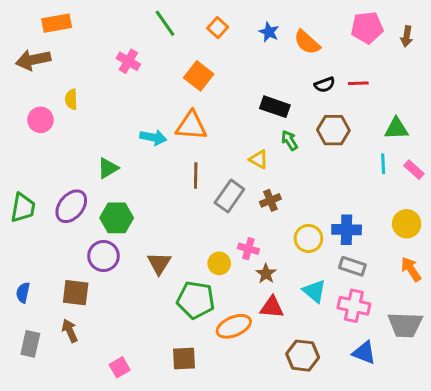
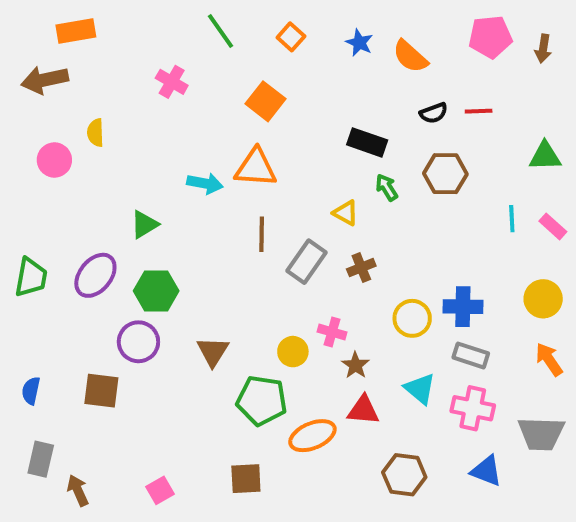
green triangle: (396, 129) -> (545, 156), moved
brown arrow: (70, 331) -> (78, 490), moved

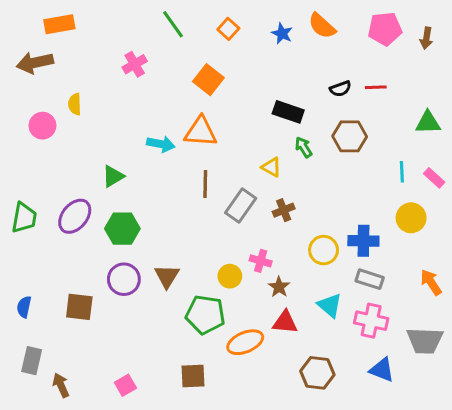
orange semicircle: (410, 56) -> (322, 26), moved
pink cross: (172, 82) -> (135, 64), turned 30
yellow circle: (543, 299) -> (411, 218), moved
purple circle: (138, 342) -> (124, 279), moved

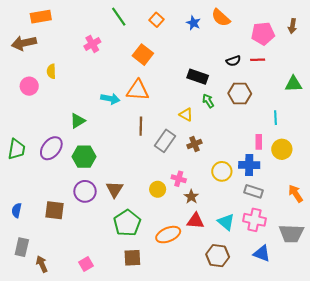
pink pentagon: (385, 29) -> (263, 33), moved
pink rectangle: (434, 178) -> (259, 142), moved, turned 48
cyan triangle: (330, 305) -> (226, 222), moved
green pentagon: (205, 315) -> (127, 223), moved, turned 30

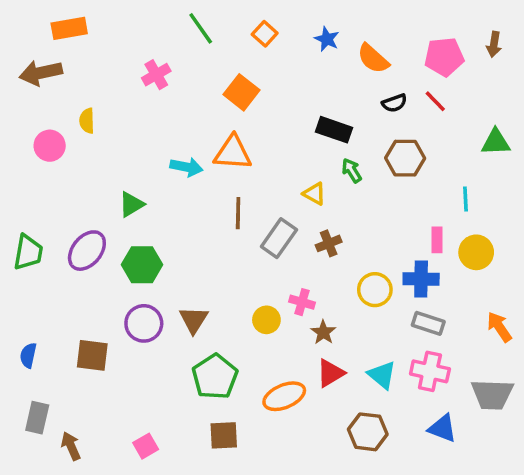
orange semicircle: (221, 18) -> (373, 59), moved
red line: (258, 60) -> (435, 101), turned 48
red triangle: (196, 221) -> (330, 373), turned -36

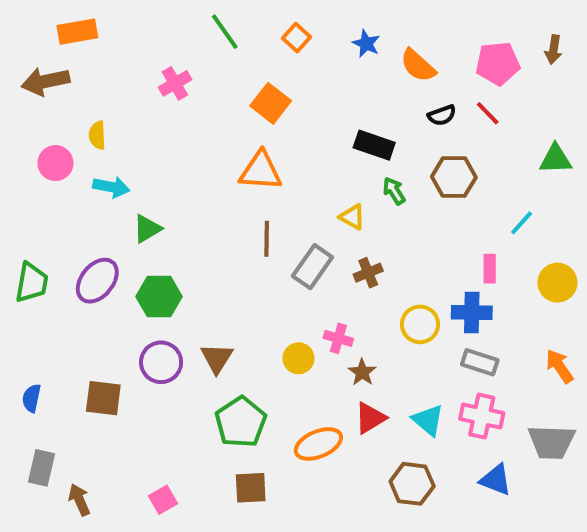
cyan arrow: (186, 167) -> (111, 187), moved
cyan line: (466, 199) -> (522, 223), turned 45
yellow circle: (476, 252) -> (557, 283), moved

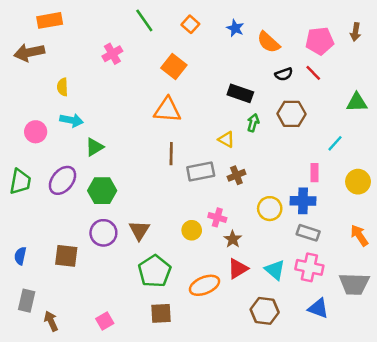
pink circle: (55, 163) -> (36, 132), moved
green arrow: (394, 191) -> (253, 123), turned 48
gray rectangle: (312, 267) -> (201, 171), turned 44

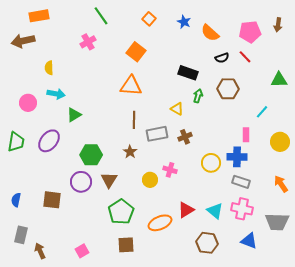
green line: (144, 20) -> (101, 16), moved
green hexagon: (102, 191) -> (91, 155), moved
brown star: (233, 239) -> (130, 152), moved

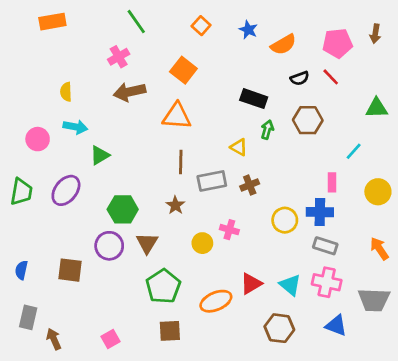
orange semicircle: (210, 33) -> (283, 45), turned -72
brown arrow: (23, 41) -> (129, 92), moved

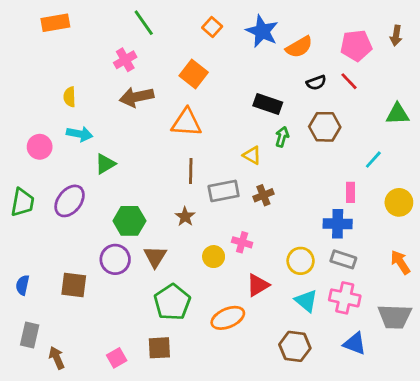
blue star: (248, 30) -> (262, 31), size x1.6
yellow circle: (285, 220) -> (301, 261), moved
red triangle: (251, 284) -> (258, 285), moved
brown square: (170, 331) -> (159, 348), moved

